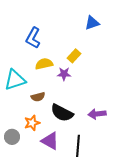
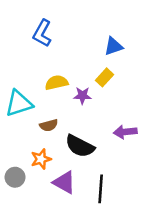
blue triangle: (92, 23) -> (114, 46), moved
blue L-shape: (33, 38) -> (42, 33), moved
yellow rectangle: (74, 56) -> (104, 77), moved
purple arrow: (97, 114) -> (125, 132), moved

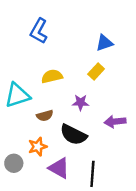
purple star: (82, 96) -> (81, 102), moved

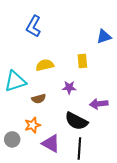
blue triangle: (104, 43) -> (104, 37), moved
yellow rectangle: (96, 72) -> (82, 61), turned -48
black semicircle: (73, 135) -> (76, 121), moved

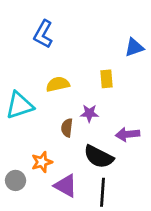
brown semicircle: (39, 99) -> (67, 128), moved, turned 112

